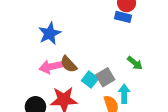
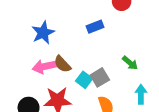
blue rectangle: (123, 17) -> (95, 27), moved, turned -35
cyan arrow: (124, 94) -> (141, 94), moved

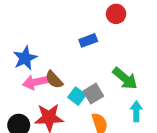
blue star: (43, 33) -> (25, 58), moved
green arrow: (130, 63) -> (125, 78), size x1.5

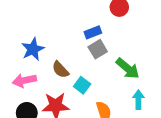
pink arrow: (35, 82) -> (24, 80), moved
gray square: (93, 94) -> (98, 49), moved

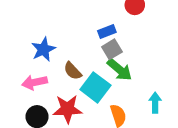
green arrow: (128, 68) -> (120, 70), moved
cyan square: (82, 85) -> (95, 87), size x1.6

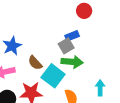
blue rectangle: (107, 32) -> (72, 36), moved
green arrow: (120, 70) -> (72, 62), turned -35

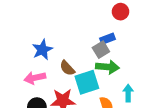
cyan square: (53, 76) -> (87, 82), turned 35
cyan arrow: (100, 88) -> (128, 93), moved

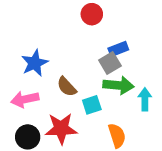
red circle: (121, 12) -> (92, 14), moved
cyan square: (87, 82) -> (92, 105), size x0.6
cyan arrow: (128, 93) -> (145, 99), moved

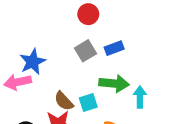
gray square: (110, 63) -> (86, 51), moved
brown semicircle: (67, 87) -> (64, 101), moved
pink arrow: (25, 99) -> (18, 82), moved

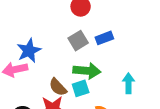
green arrow: (114, 83) -> (87, 71), moved

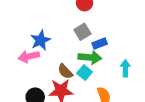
blue rectangle: (104, 38) -> (100, 44), moved
cyan square: (81, 88) -> (85, 73), turned -32

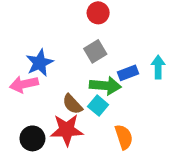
blue rectangle: (100, 44) -> (128, 73), moved
cyan arrow: (125, 68) -> (158, 67), moved

